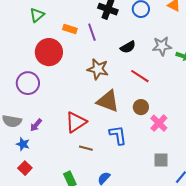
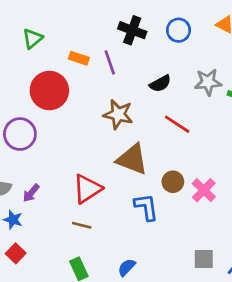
brown circle: (141, 107) -> (173, 182), moved
brown line: (86, 148) -> (82, 225), moved
gray square: (161, 160) -> (204, 259), moved

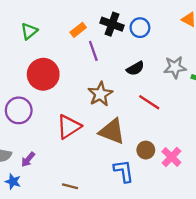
blue circle: (179, 30) -> (140, 28), moved
orange rectangle: (79, 58) -> (78, 30), moved, turned -56
brown star: (118, 114) -> (100, 94), turned 30
red triangle: (87, 189) -> (69, 127), moved

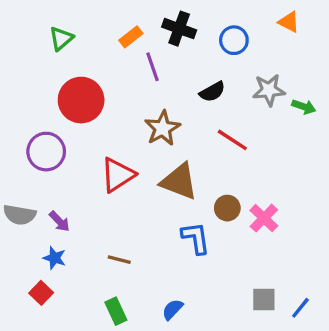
blue circle: (140, 28) -> (234, 40), moved
purple arrow: (28, 159) -> (59, 221), turned -84
blue star: (13, 182) -> (54, 258), moved

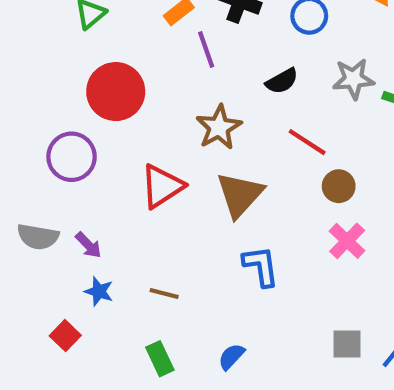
brown triangle: (179, 181) -> (240, 195), turned 51
brown circle: (227, 208) -> (339, 186), moved
blue star: (54, 258) -> (99, 291), moved

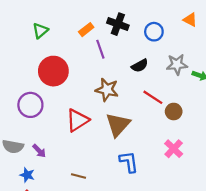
brown star: (219, 127) -> (107, 90), turned -30
brown circle: (339, 186) -> (174, 112), moved
blue star: (99, 291) -> (27, 175), moved

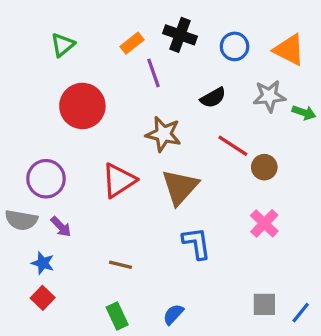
orange triangle: (190, 20) -> (289, 50), moved, size x1.5
purple circle: (30, 105) -> (46, 179), moved

